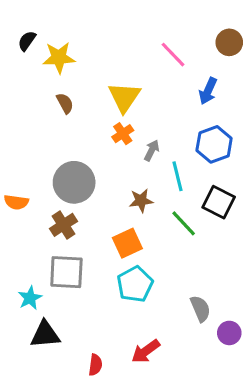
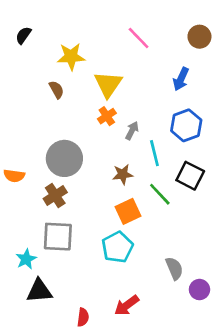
pink line: (173, 55) -> (139, 38), moved
yellow star: (59, 58) -> (71, 57), moved
orange square: (127, 243) -> (128, 211), moved

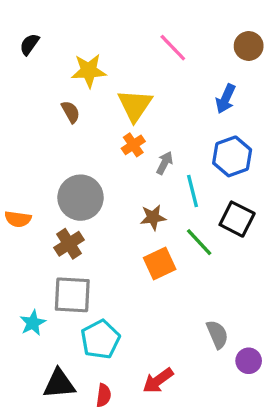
cyan pentagon: (117, 247) -> (100, 339), moved
black triangle: (39, 291) -> (59, 384), moved

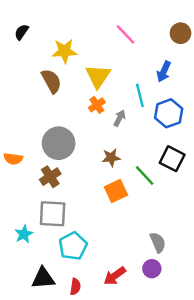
brown semicircle: (71, 112) -> (51, 81), size x1.5
cyan line: (193, 191) -> (140, 95), moved
purple circle: (249, 361) -> (152, 269), moved

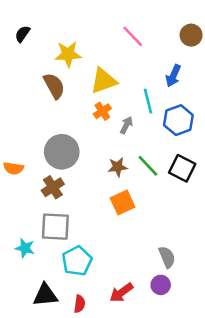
yellow triangle: (98, 76) -> (104, 81), turned 36
green line: (145, 175) -> (148, 166), moved
cyan star: (24, 234) -> (25, 248), turned -30

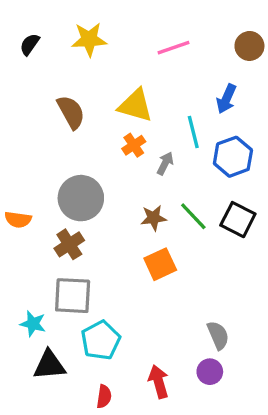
pink line: (133, 36) -> (173, 48), turned -65
yellow star: (68, 54) -> (89, 39), moved
yellow triangle: (104, 81) -> (135, 105), turned 36
red arrow: (121, 293) -> (159, 382), turned 110
black triangle: (45, 295) -> (49, 365), moved

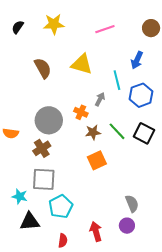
orange cross: (134, 145) -> (81, 112), moved, turned -32

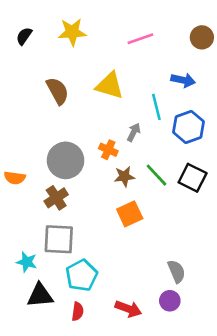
blue arrow: (137, 60) -> (183, 80), turned -102
red arrow: (96, 232) -> (128, 309), turned 126
red semicircle: (63, 241) -> (78, 311), moved

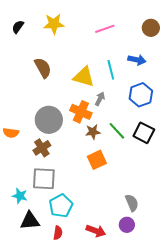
yellow triangle: (110, 86) -> (84, 77), moved
cyan line: (156, 107) -> (111, 70), moved
orange cross: (108, 150) -> (81, 112), size x1.5

